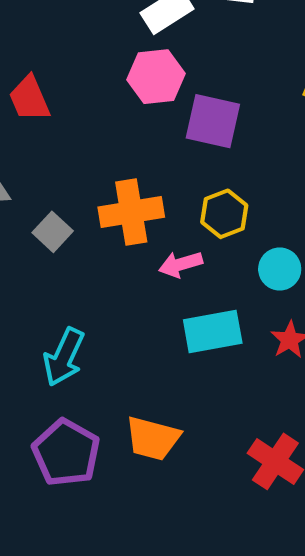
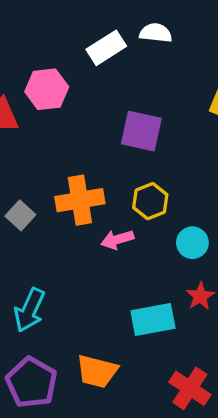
pink hexagon: (156, 77) -> (47, 89), moved
cyan rectangle: (213, 332) -> (153, 320), moved

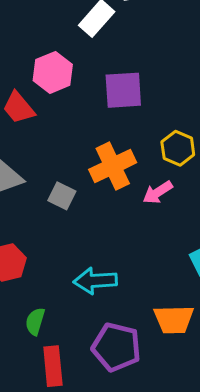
purple square: (141, 131) -> (123, 90), moved
cyan arrow: (30, 310) -> (95, 281), turned 78

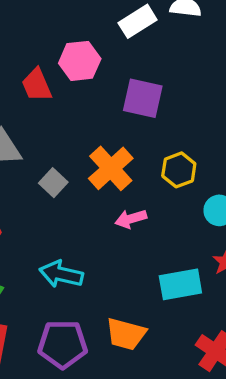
orange cross: (113, 166) -> (111, 168), turned -33
pink arrow: (158, 192) -> (131, 219), moved
purple pentagon: (116, 347) -> (63, 344), turned -30

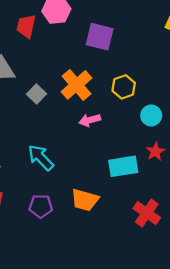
red trapezoid: (37, 85) -> (26, 26), turned 35
cyan arrow: (61, 274) -> (41, 158), turned 32
purple pentagon: (63, 344) -> (41, 206), size x0.7

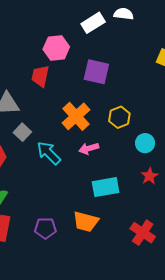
red trapezoid: (26, 26) -> (40, 76), moved
gray square: (36, 94) -> (22, 132), moved
cyan arrow: (41, 158) -> (49, 153), moved
cyan rectangle: (123, 166) -> (106, 187), moved

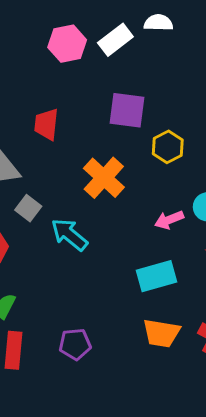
pink hexagon: (56, 48) -> (67, 44), moved
yellow hexagon: (119, 117) -> (168, 147), moved
pink arrow: (89, 148) -> (169, 220), moved
orange trapezoid: (86, 222) -> (161, 333), moved

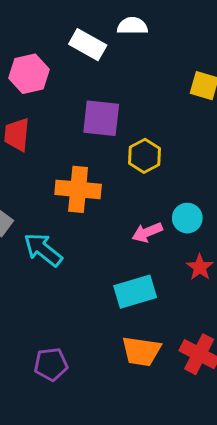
white rectangle: (115, 40) -> (88, 45), turned 68
pink hexagon: (67, 44) -> (29, 74), moved
orange cross: (104, 178) -> (78, 189), turned -36

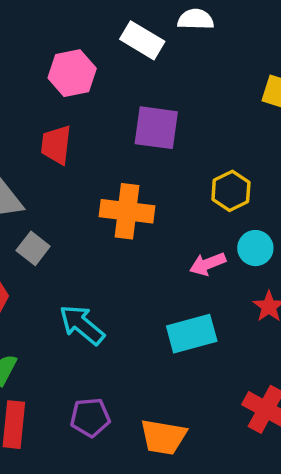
yellow hexagon: (145, 156) -> (231, 191), moved
cyan arrow: (43, 250) -> (82, 325), moved
orange trapezoid: (141, 351) -> (163, 437), moved

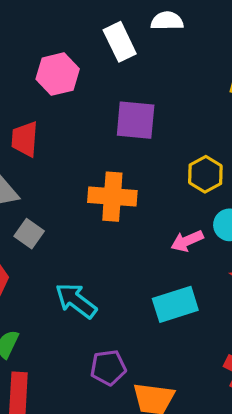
white rectangle: (142, 40) -> (120, 42), turned 36
red trapezoid: (56, 145) -> (25, 139), moved
purple pentagon: (90, 417) -> (108, 368), moved

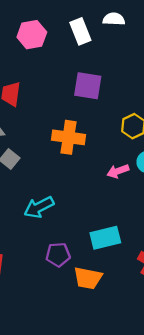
pink hexagon: (58, 74) -> (32, 35), moved
cyan arrow: (76, 301) -> (39, 207), turned -68
cyan rectangle: (175, 304) -> (105, 238), moved

